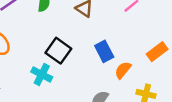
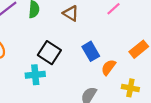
cyan cross: (42, 74) -> (35, 75), turned -30

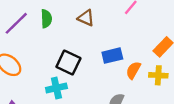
blue rectangle: (91, 51) -> (112, 56), turned -66
yellow cross: (130, 88) -> (158, 75), moved

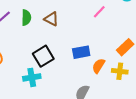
brown triangle: (86, 18) -> (51, 19), moved
black square: (68, 62) -> (43, 56), turned 30

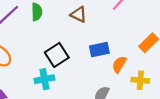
brown triangle: (51, 19) -> (79, 14), moved
yellow cross: (120, 71) -> (140, 80), moved

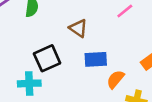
brown triangle: (79, 14) -> (78, 28), moved

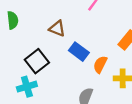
blue rectangle: (96, 59) -> (79, 52), turned 54

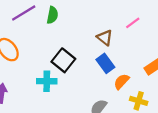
brown triangle: (57, 29) -> (105, 38), moved
black square: (37, 61) -> (63, 60), turned -30

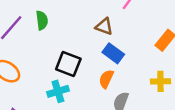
orange semicircle: (121, 81) -> (106, 79), moved

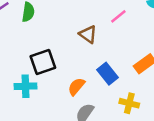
blue rectangle: (113, 53) -> (108, 74), moved
black square: (68, 64) -> (43, 62), turned 35

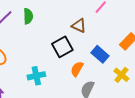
black square: (43, 62) -> (62, 47), moved
yellow cross: (129, 103) -> (121, 75), turned 35

